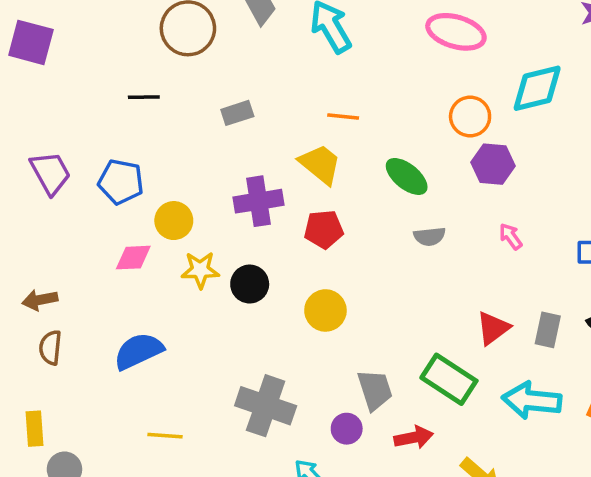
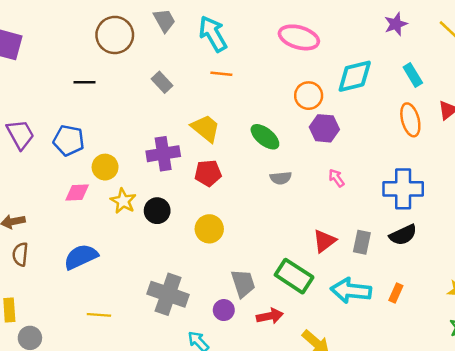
gray rectangle: (237, 113) -> (162, 82), moved, turned 65
orange line: (343, 117) -> (221, 74), moved
yellow star: (200, 270) -> (123, 201), turned 30

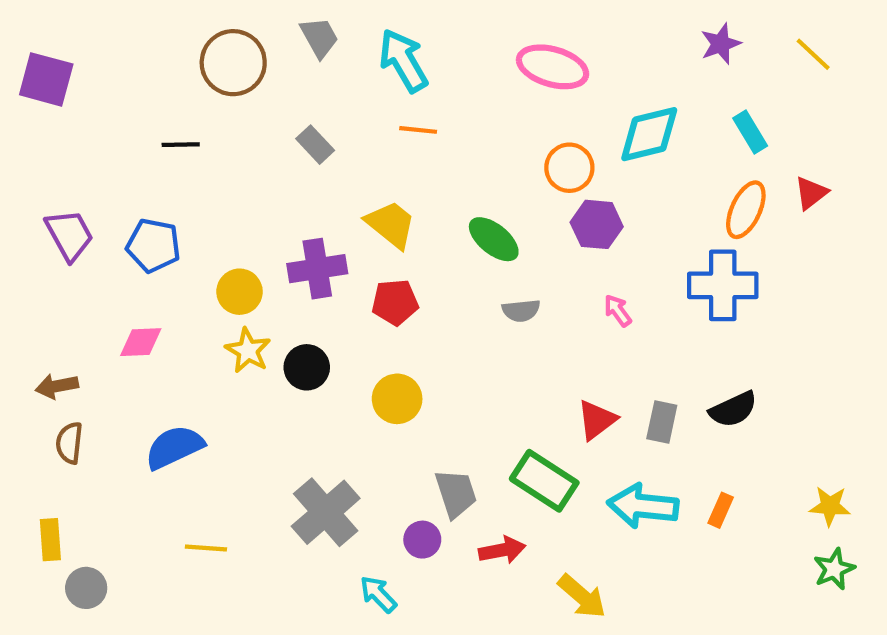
orange ellipse: (410, 120) -> (746, 210), turned 40
yellow circle: (105, 167) -> (240, 292), moved
blue cross: (403, 189) -> (723, 285), moved
pink diamond: (77, 192) -> (141, 342), moved
gray cross: (168, 294) -> (326, 512), turned 30

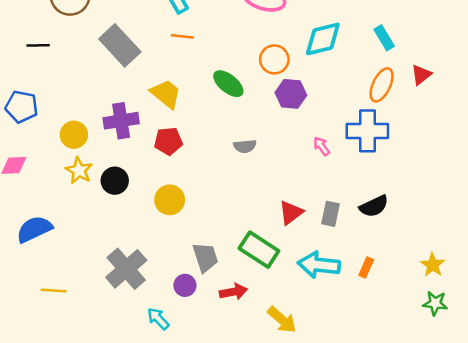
gray rectangle: (315, 145) -> (120, 45), size x1.8
green ellipse: (494, 239) -> (228, 84), moved
pink arrow: (618, 311) -> (322, 146), moved
yellow star: (830, 506) -> (433, 265), turned 30
green star: (834, 569) -> (435, 303), turned 30

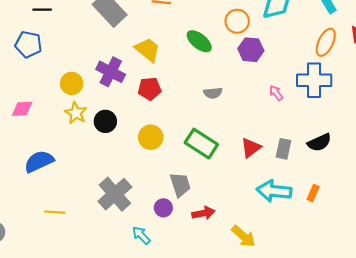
blue pentagon: (22, 107) -> (28, 44), moved
purple cross: (121, 121) -> (111, 72), turned 36
green rectangle: (259, 250) -> (201, 144), moved

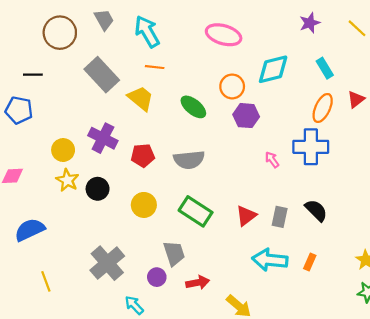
yellow trapezoid: (148, 50) -> (141, 98), moved
gray semicircle: (213, 93) -> (189, 160), moved, size x1.6
black semicircle: (319, 142) -> (316, 210), turned -110
yellow line: (55, 212) -> (46, 281), turned 66

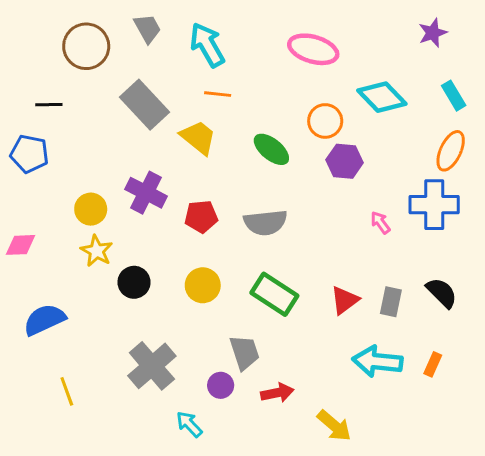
cyan diamond: (273, 69) -> (382, 97), turned 60
black circle: (98, 189) -> (134, 282), moved

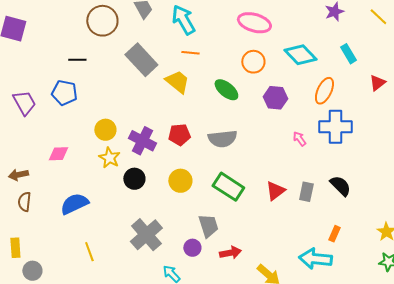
orange circle: (325, 121) -> (253, 62), moved
orange ellipse: (451, 151) -> (324, 91), moved
purple cross: (146, 193) -> (142, 141), moved
cyan arrow: (377, 361) -> (315, 259), moved

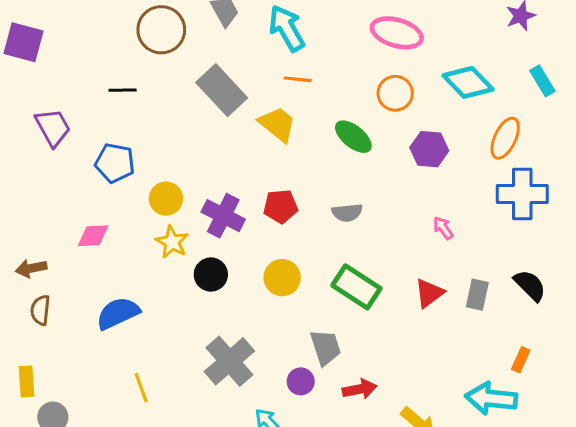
blue pentagon: (64, 93) -> (115, 163), moved
purple trapezoid: (24, 103) -> (53, 127), moved
gray semicircle: (222, 139) -> (347, 213), size x0.7
pink arrow: (299, 139) -> (443, 228), moved

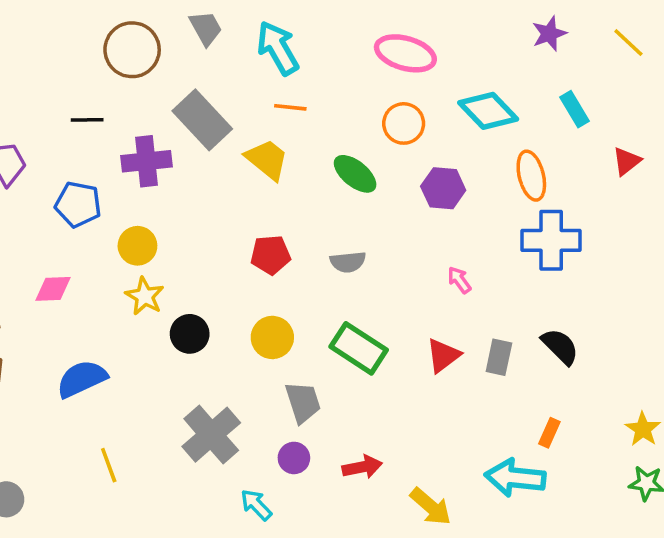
orange ellipse: (505, 138) -> (531, 176), turned -39
purple cross: (223, 216) -> (146, 161), moved, turned -33
gray trapezoid: (325, 347) -> (303, 402), moved

